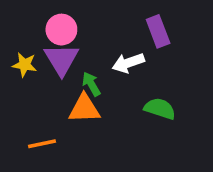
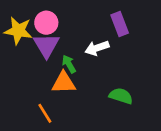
yellow star: (25, 65) -> (18, 31), moved, size x1.5
green semicircle: (160, 109) -> (121, 96), moved
orange line: (42, 144) -> (45, 113), moved, turned 70

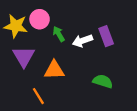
purple rectangle: (120, 24) -> (106, 36), moved
purple triangle: (46, 45) -> (24, 56), moved
green arrow: (69, 64) -> (59, 34), moved

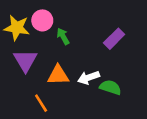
purple rectangle: (106, 36) -> (114, 39), turned 66
white arrow: (82, 41) -> (89, 78), moved

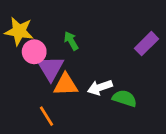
pink circle: (42, 20) -> (34, 52), moved
purple rectangle: (114, 39) -> (146, 44), moved
purple triangle: (25, 61) -> (51, 68), moved

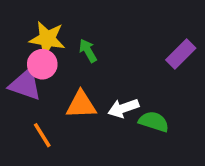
yellow star: (19, 31) -> (47, 39), moved
purple triangle: (51, 68) -> (25, 84), moved, turned -40
orange line: (47, 116) -> (42, 135), moved

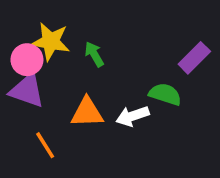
pink circle: (42, 64) -> (27, 60), moved
green semicircle: (154, 122) -> (165, 94), moved

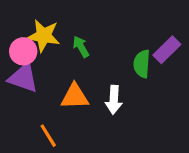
green semicircle: (165, 94) -> (142, 64), moved, turned -104
white arrow: (132, 116) -> (114, 100), turned -68
orange line: (45, 145) -> (48, 136), moved

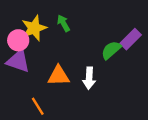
yellow star: (44, 36) -> (34, 28), turned -30
green arrow: (81, 47) -> (63, 23), moved
green semicircle: (142, 64) -> (111, 50), turned 45

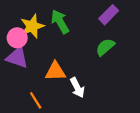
green arrow: (63, 23) -> (60, 22), size x1.5
purple rectangle: (131, 39) -> (109, 15), moved
white arrow: (89, 78) -> (77, 88), moved, turned -30

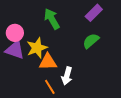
yellow star: (32, 26) -> (37, 48), moved
white arrow: (77, 88) -> (67, 76), turned 42
orange line: (36, 100) -> (50, 87), moved

